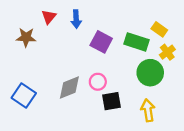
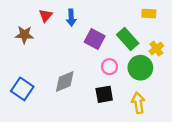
yellow rectangle: (159, 29) -> (149, 13), moved, turned -32
green rectangle: (137, 42) -> (128, 39), turned 30
pink circle: (98, 82) -> (110, 67), moved

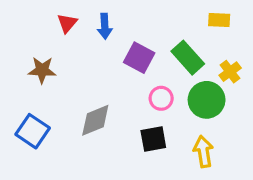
brown star: (24, 35) -> (42, 70), moved

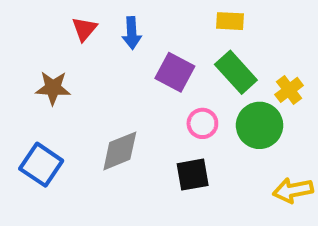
yellow rectangle: (219, 20) -> (230, 21), moved
yellow arrow: (203, 152) -> (293, 190), moved, turned -92

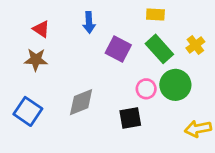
red triangle: (84, 29) -> (41, 29), moved, turned -36
yellow cross: (289, 90) -> (195, 45), moved
pink circle: (202, 123) -> (146, 89), moved

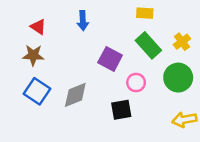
purple square: (118, 49) -> (110, 59), moved
green circle: (175, 85) -> (178, 78), moved
blue square: (28, 111) -> (37, 91), moved

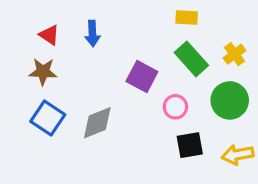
blue arrow: (83, 21) -> (92, 33), moved
black square: (121, 110) -> (190, 145), moved

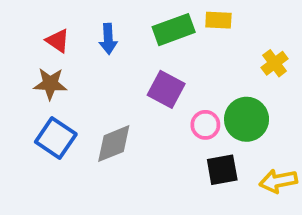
green rectangle: (191, 59) -> (174, 30), moved, turned -68
green circle: (230, 100) -> (247, 119), moved

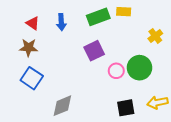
purple square: (166, 89) -> (94, 51), turned 36
gray diamond: (114, 144) -> (62, 106), moved
black square: (222, 170) -> (126, 108), moved

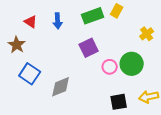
yellow rectangle: (124, 12) -> (117, 11), turned -64
brown star: (29, 48) -> (17, 45), moved, turned 30
gray diamond: (62, 106) -> (61, 87), moved

